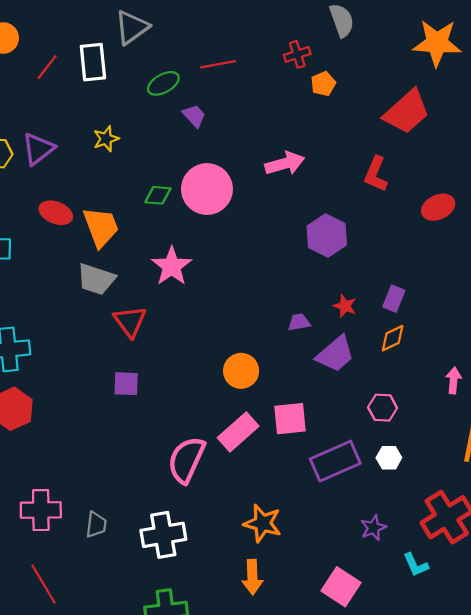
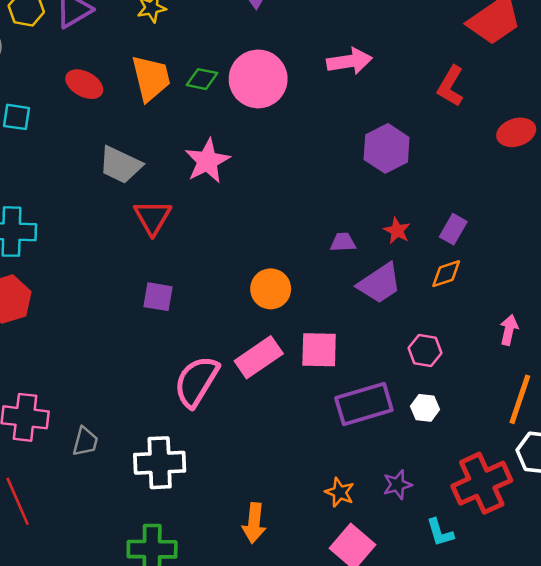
orange trapezoid: (101, 227) -> (151, 78), moved
purple square: (126, 384) -> (158, 297), moved
orange star: (263, 523) -> (340, 492), moved, size x0.7

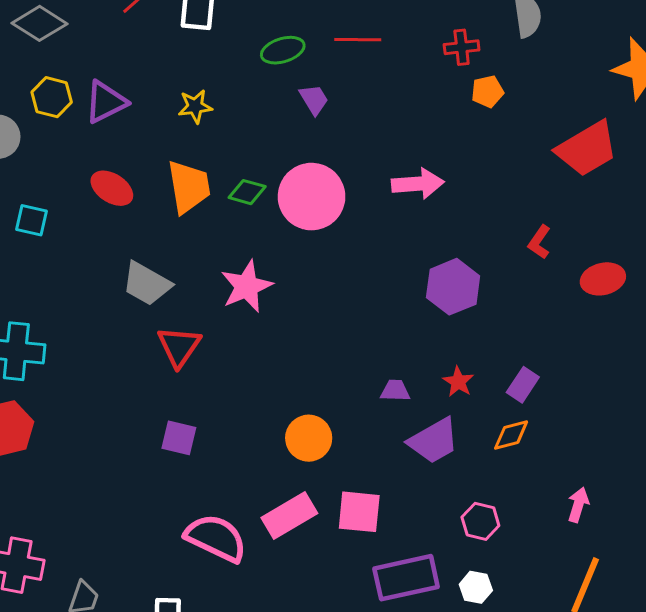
red L-shape: (451, 86) -> (539, 242), moved, size x0.7
pink semicircle: (196, 381) -> (216, 538), turned 80

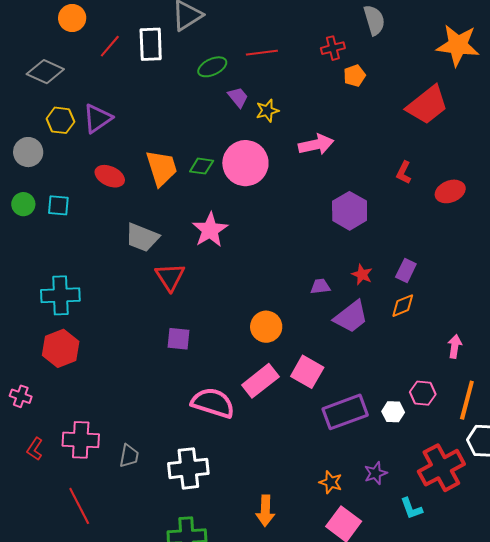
yellow star: (195, 106) -> (267, 111), moved
pink square: (359, 512) -> (307, 372), turned 32
pink hexagon: (480, 521) -> (423, 393), moved

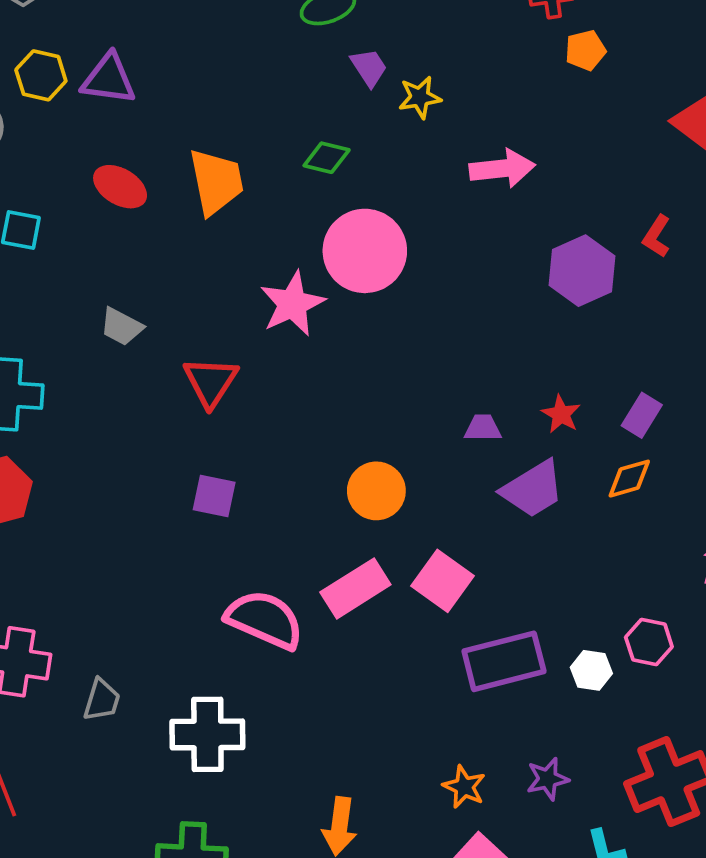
purple triangle: (97, 118) -> (109, 79), turned 36
pink circle: (245, 163) -> (365, 251), moved
green diamond: (202, 166) -> (327, 158), moved
purple hexagon: (350, 211) -> (582, 271), moved
gray trapezoid: (142, 237) -> (121, 327), moved, size x0.7

